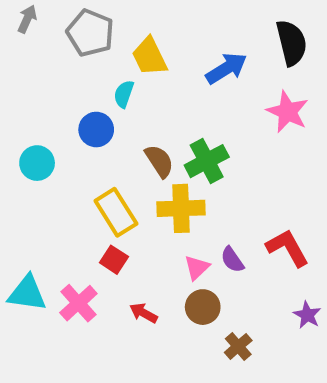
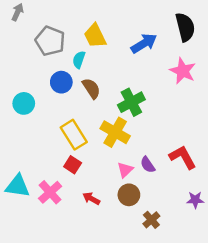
gray pentagon: (90, 33) -> (50, 41), moved
brown semicircle: (159, 161) -> (91, 88), moved
yellow cross: (181, 208) -> (115, 132), turned 32
purple star: (307, 315) -> (195, 200), turned -30

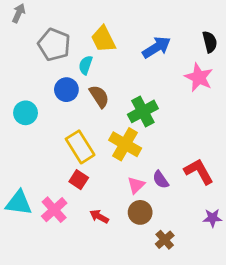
black semicircle: (185, 27) -> (210, 42), moved, size x0.7

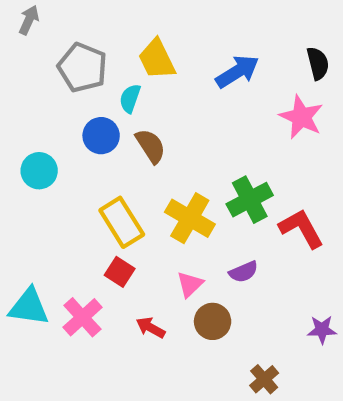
green cross: (143, 111) -> (250, 200), moved
red L-shape: (199, 171) -> (301, 229), moved
purple semicircle: (161, 180) -> (244, 272), turned -78
pink triangle: (136, 185) -> (190, 284), moved
brown cross: (165, 240) -> (264, 379), moved

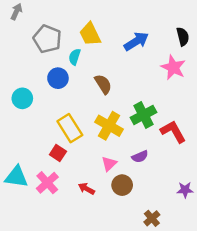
brown semicircle: (151, 146) -> (103, 84), moved
red square: (120, 272) -> (58, 153), moved

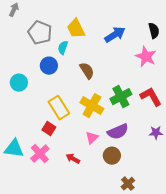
red L-shape: (173, 132) -> (151, 97), moved
purple semicircle: (140, 157) -> (118, 132), size x1.5
brown circle: (122, 185) -> (112, 156), moved
purple star: (185, 190) -> (156, 133), moved

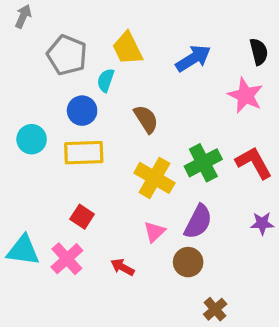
yellow rectangle: (59, 108) -> (84, 153), moved, turned -60
purple semicircle: (118, 132) -> (198, 222), turned -40

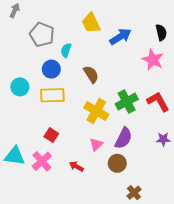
yellow trapezoid: (128, 48) -> (91, 23), moved

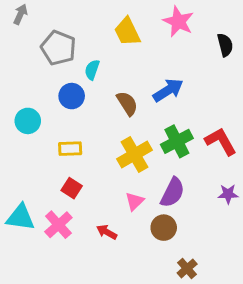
blue arrow: (120, 37) -> (168, 90), moved
pink star: (153, 60) -> (178, 22), moved
yellow rectangle: (52, 95) -> (70, 149), moved, size x0.7
yellow cross: (96, 111) -> (134, 155), turned 30

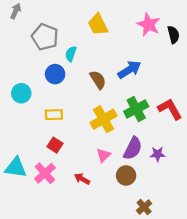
pink star: (178, 22) -> (149, 25), moved
purple star: (228, 194) -> (158, 154), moved

